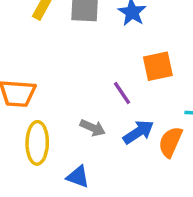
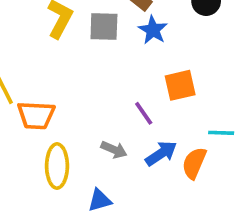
blue triangle: (78, 177) -> (100, 200), turned -35

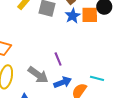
orange square: (180, 85) -> (90, 15), moved
gray arrow: (114, 150) -> (38, 75), size x1.5

